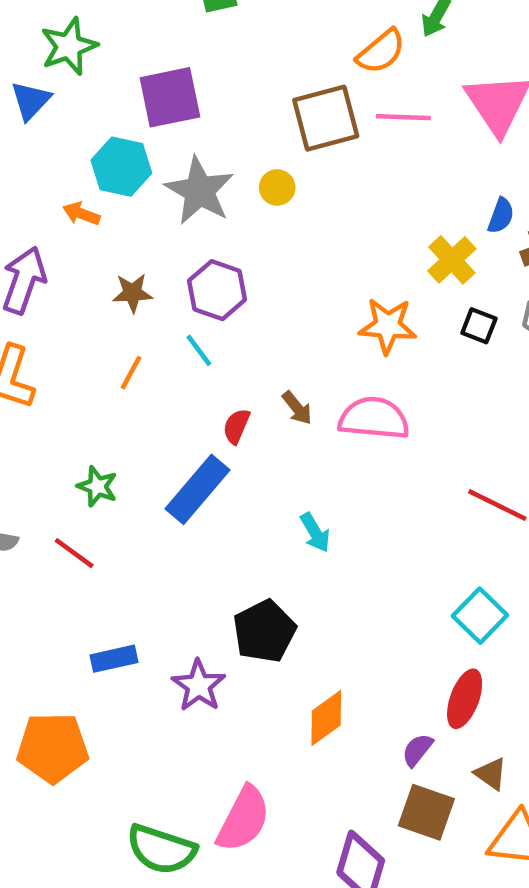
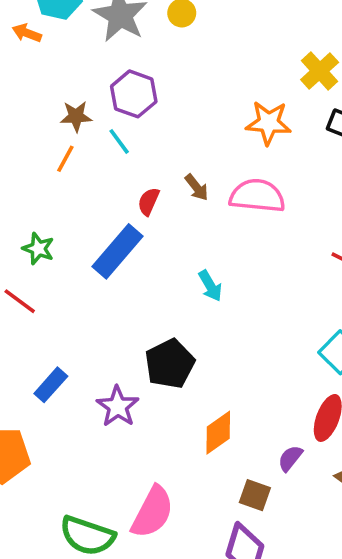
brown star: (132, 293) -> (76, 116), moved
blue rectangle: (114, 659) -> (51, 385), turned -36
brown square: (426, 812) -> (255, 495), moved, size x0.7

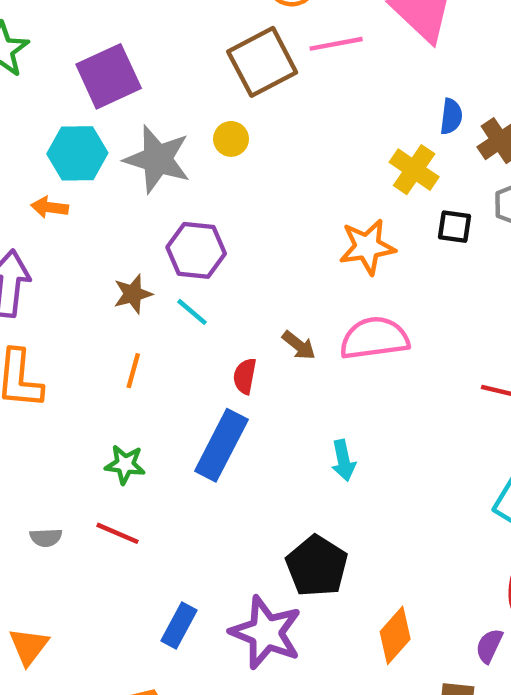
orange line: (65, 159) -> (133, 371), moved
cyan arrow: (210, 286) -> (343, 460), turned 32
purple star: (118, 406) -> (266, 633), size x1.4

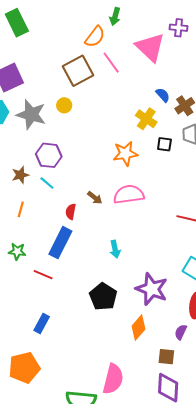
pink line: (336, 44) -> (111, 63), turned 65
blue semicircle: (451, 117) -> (163, 95), turned -49
red line: (118, 533) -> (43, 275), moved
purple star: (266, 633) -> (152, 289), moved

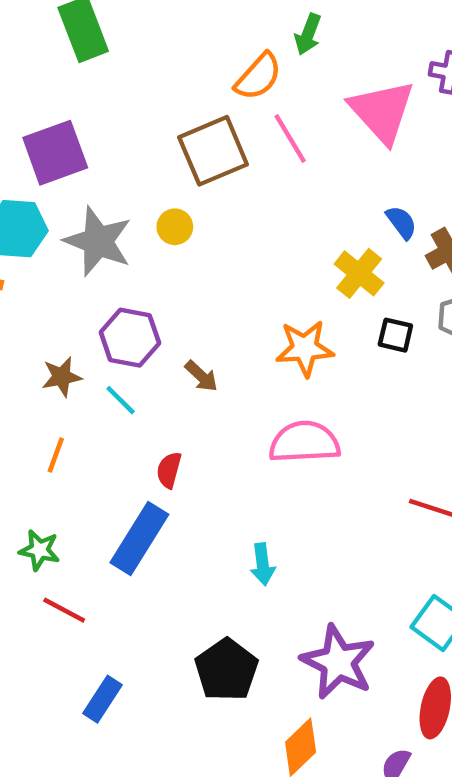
brown arrow: (95, 198) -> (201, 376), moved
red line: (43, 275) -> (64, 610), moved
blue rectangle: (42, 323) -> (103, 699), moved

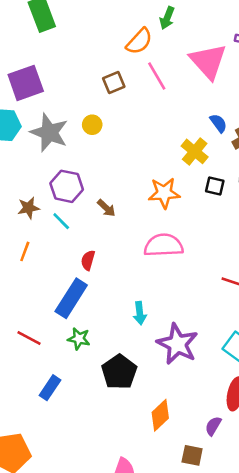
brown square: (213, 151) -> (114, 83), size x0.6
green star: (39, 550) -> (79, 339), moved
purple star: (338, 662) -> (177, 344), moved

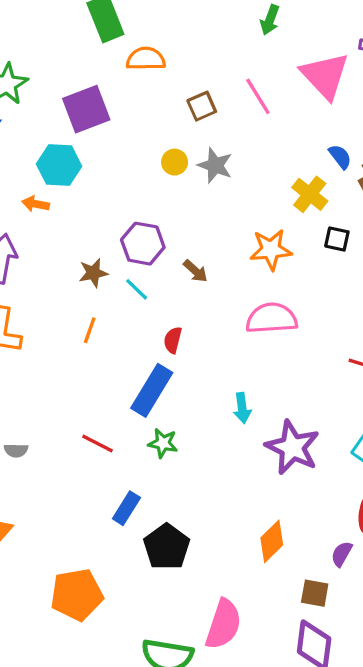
orange semicircle: (139, 41) -> (146, 59), moved, turned -132
gray star: (49, 133) -> (215, 165), moved, size x0.7
black pentagon: (119, 372) -> (167, 547), moved

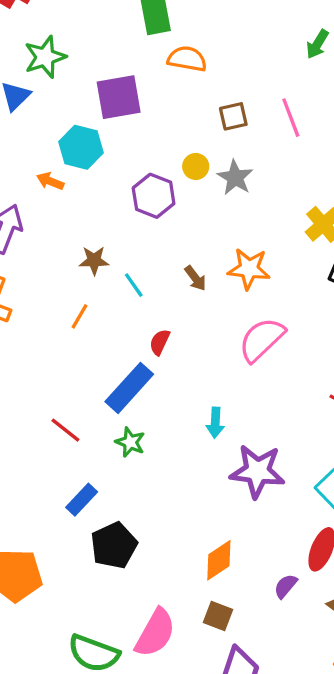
purple hexagon: (143, 244) -> (154, 196), moved
orange star: (271, 250) -> (249, 269), moved
pink semicircle: (272, 318) -> (262, 340), turned -51
purple star: (292, 447) -> (257, 471), turned -30
brown square: (315, 593) -> (218, 616), moved

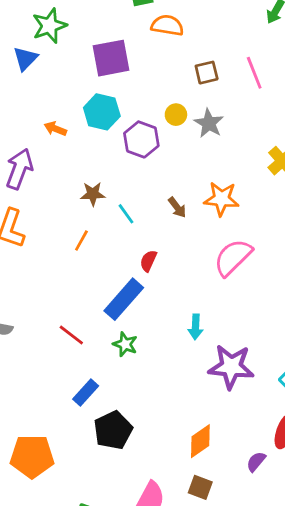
cyan hexagon: (81, 147) -> (102, 112), moved

